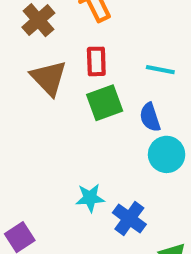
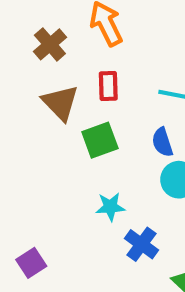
green square: (105, 103) -> (100, 140), moved
cyan star: (90, 198) -> (110, 207), moved

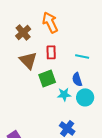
cyan star: (110, 207) -> (64, 94), moved

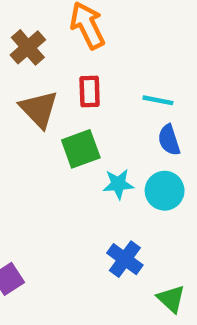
blue semicircle: (77, 79) -> (169, 140), moved

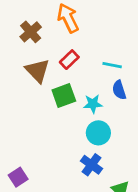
red rectangle: (90, 91) -> (69, 60), turned 48
cyan star: (118, 184) -> (93, 104), moved
cyan circle: (165, 191) -> (98, 133), moved

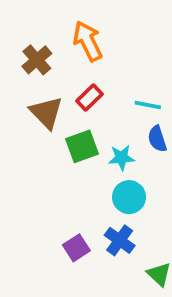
purple square: (18, 177) -> (76, 248), moved

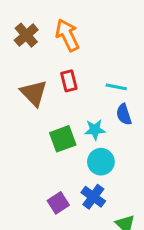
brown cross: (37, 60) -> (26, 35), moved
red rectangle: (90, 97) -> (69, 81), turned -60
green square: (82, 146) -> (63, 139), moved

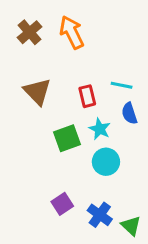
red rectangle: (69, 81) -> (87, 96), moved
cyan star: (95, 130) -> (100, 129), turned 30
blue cross: (93, 197) -> (100, 215), moved

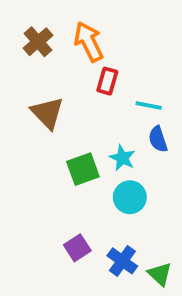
red rectangle: (87, 96) -> (107, 81), moved, turned 30

